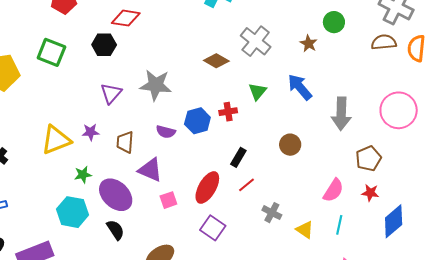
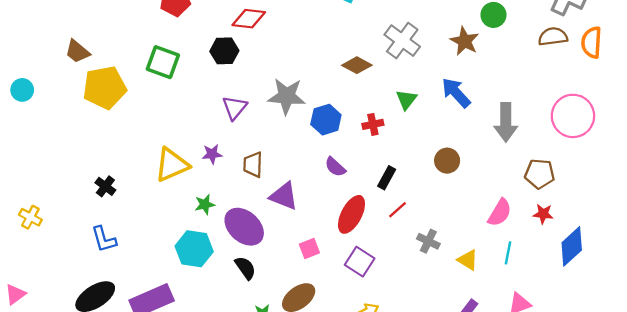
brown star: (309, 44) -> (465, 41), size x1.4
blue hexagon: (197, 121) -> (326, 120), moved
purple semicircle: (166, 132) -> (335, 167), moved, turned 30
brown pentagon: (368, 159) -> (540, 174), turned 30
pink square: (168, 200) -> (309, 248), moved

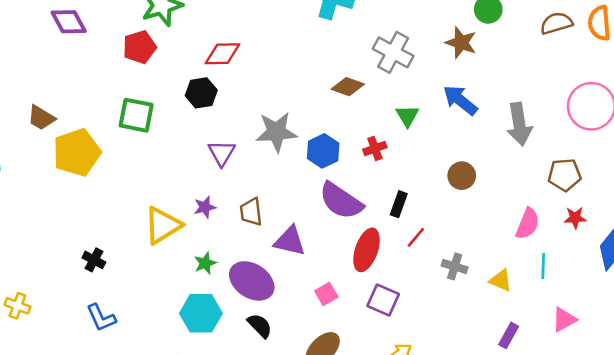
purple semicircle: (335, 167) -> (341, 201), size x1.8

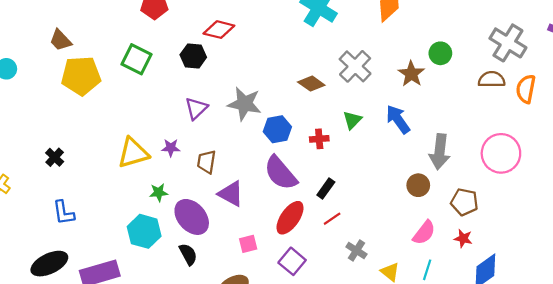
brown circle: (462, 176) -> (418, 185), moved
black cross: (94, 260) -> (55, 157), moved

